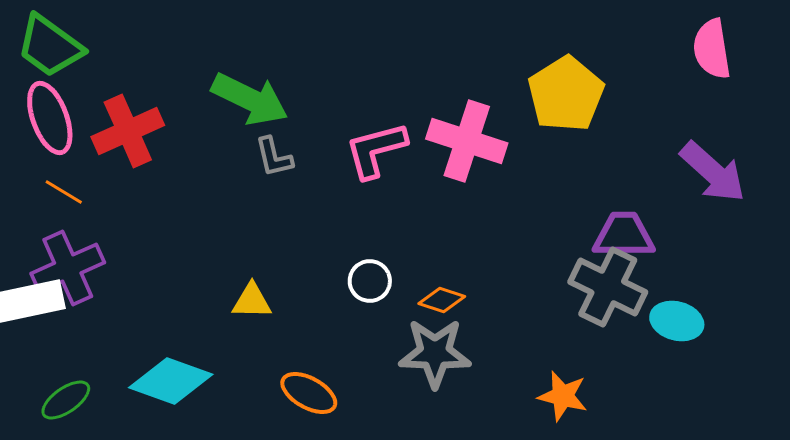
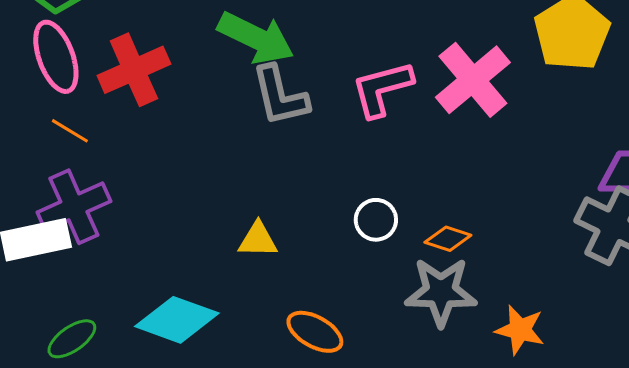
pink cross: (467, 141) -> (473, 80), turned 32
gray L-shape: (274, 157) -> (280, 96), size x1.5
orange star: (563, 396) -> (520, 330), moved

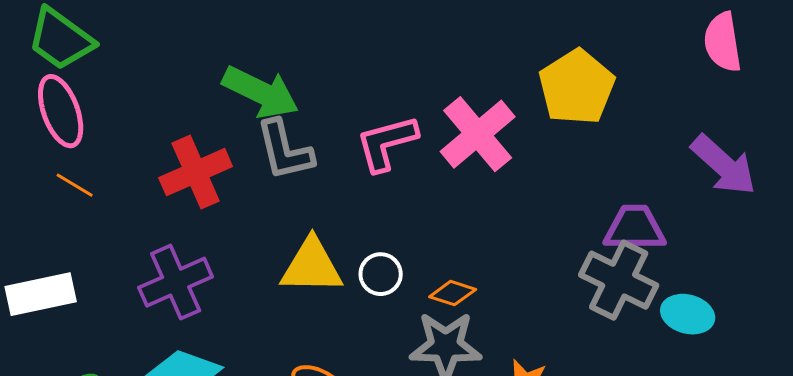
red cross: (134, 70) -> (196, 172), moved
purple cross: (74, 207) -> (176, 282), moved
yellow triangle: (258, 240) -> (312, 266), moved, size x1.6

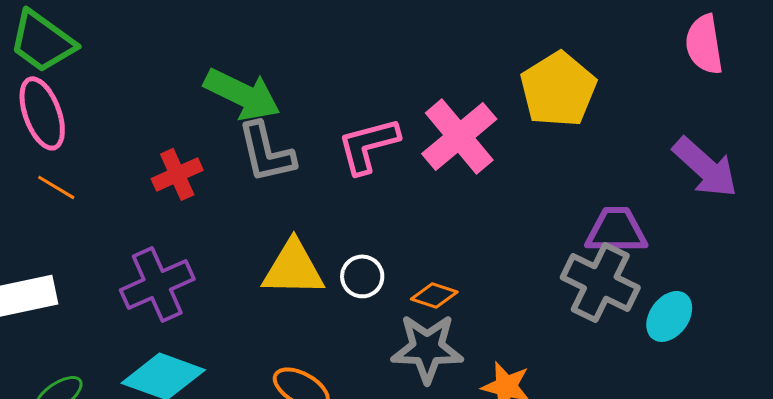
red cross: (196, 172) -> (177, 174), size x0.7
cyan ellipse: (688, 314) -> (669, 316), turned -69

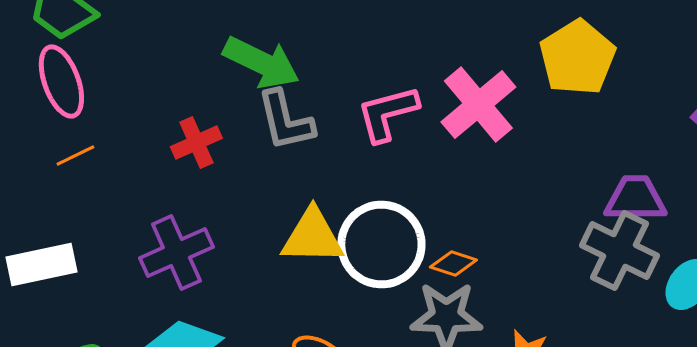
orange line: (56, 187) -> (75, 156), turned -57
white circle: (362, 276) -> (381, 244), size x2.0

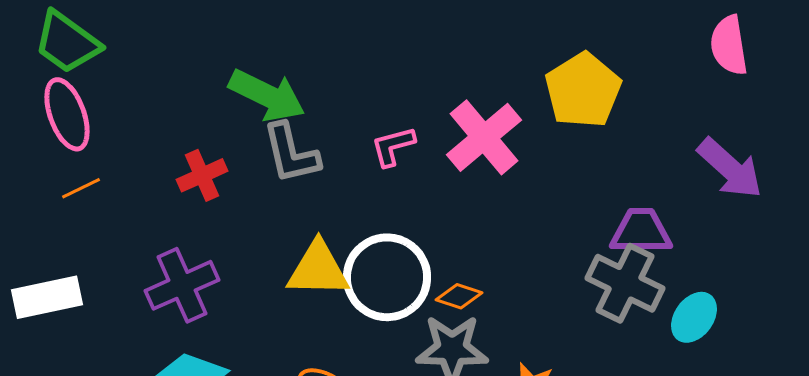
pink L-shape: (387, 114) -> (393, 146), size x0.7

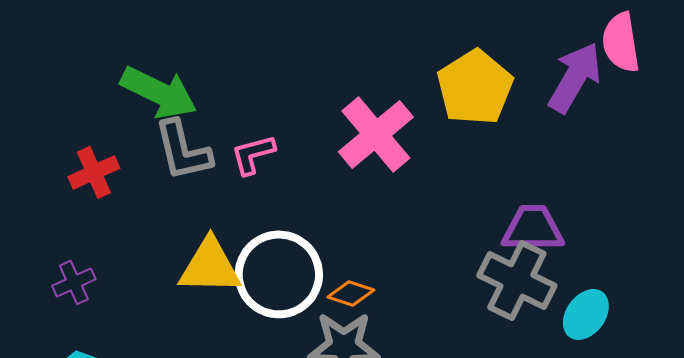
pink L-shape: (393, 146) -> (253, 154), moved
purple arrow: (730, 168) -> (575, 77), moved, turned -102
purple cross: (182, 285) -> (74, 282), size x0.6

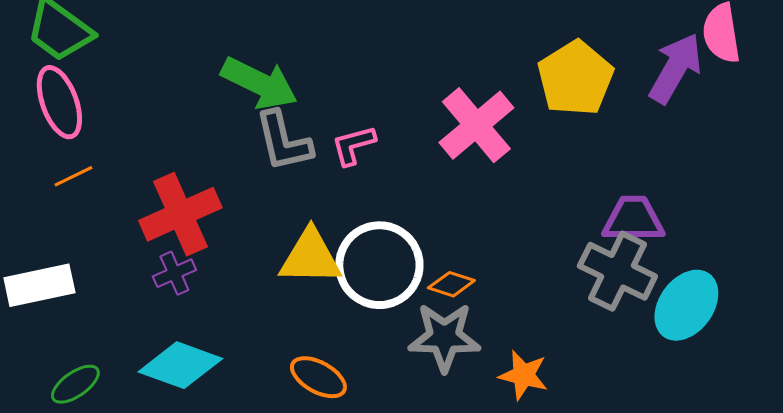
red cross: (94, 172) -> (180, 214), moved, size x1.6
cyan ellipse: (586, 314) -> (686, 305), size x1.4

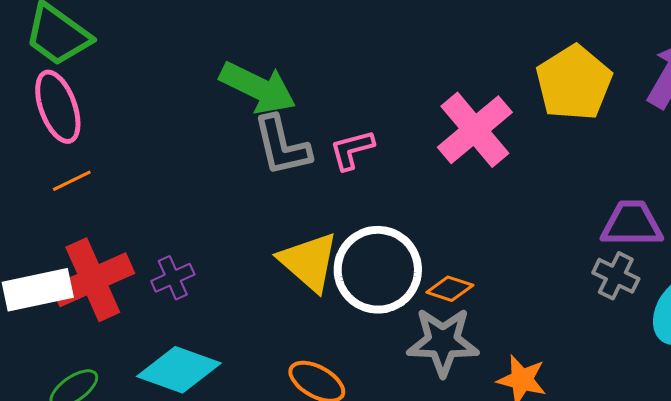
red cross: (180, 214) -> (93, 280), moved
yellow triangle: (310, 257) -> (309, 262), turned 40
gray cross: (617, 271) -> (616, 276), size x0.6

